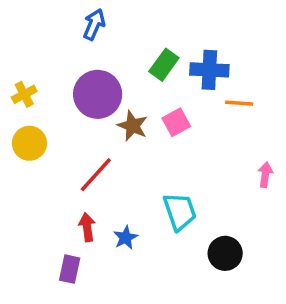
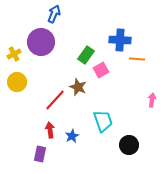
green rectangle: (164, 65) -> (86, 55), moved
purple circle: (98, 94) -> (41, 42), moved
brown star: (133, 126) -> (78, 87), moved

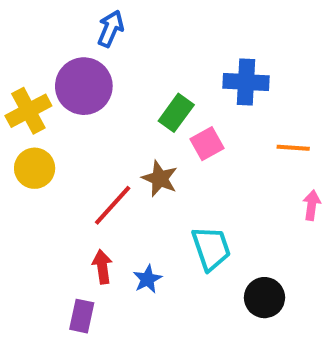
yellow cross: (14, 54) -> (28, 111), size x1.5
orange line: (137, 59) -> (293, 148), moved

